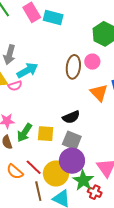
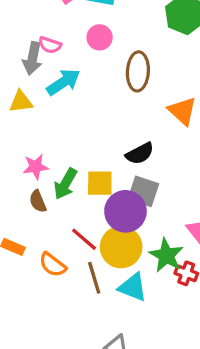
pink circle: (92, 62) -> (100, 37), moved
pink semicircle: (15, 86) -> (50, 45), moved, turned 40
purple circle: (72, 161) -> (125, 211), moved
orange semicircle: (15, 172) -> (53, 265), moved

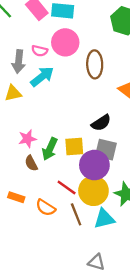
pink circle: (100, 37) -> (65, 42), size x1.5
pink semicircle: (50, 45) -> (40, 51), moved
cyan triangle: (133, 287) -> (104, 219), turned -30

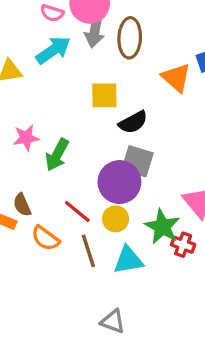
gray arrow: (19, 62) -> (95, 31), moved
yellow square: (74, 146) -> (104, 95), moved
brown semicircle: (31, 163) -> (22, 205), moved
yellow circle: (93, 191) -> (116, 219), size x0.6

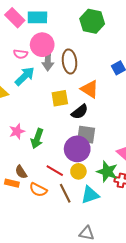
orange triangle: (176, 78) -> (90, 89), moved

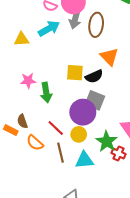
yellow square: (60, 98) -> (75, 73), moved
green arrow: (37, 139) -> (46, 92), turned -42

